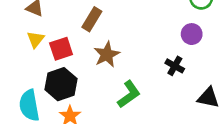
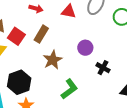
purple circle: (192, 34) -> (85, 48), moved
red square: (61, 49) -> (16, 36), moved, turned -36

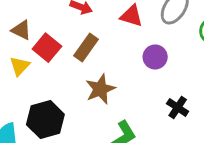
purple circle: (85, 48) -> (155, 57), moved

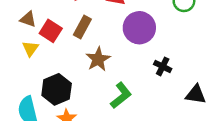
purple circle: (155, 57) -> (139, 28), size x1.6

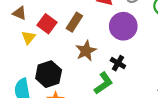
brown triangle: (28, 19) -> (20, 13), moved
black cross: (163, 66) -> (118, 63), moved

